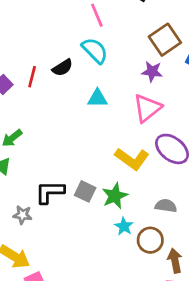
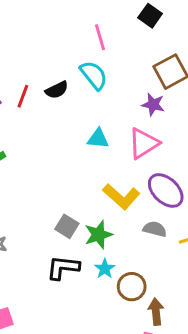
cyan triangle: (97, 98) -> (98, 139), moved
black L-shape: (50, 192) -> (63, 268), moved
gray semicircle: (166, 206) -> (155, 229), moved

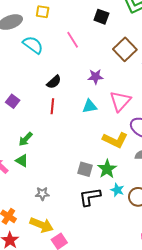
cyan semicircle: (94, 75) -> (33, 45), moved
red line: (23, 96) -> (52, 106), moved
purple star: (153, 105) -> (96, 77), moved

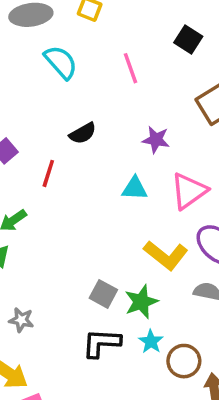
red line: (52, 106) -> (48, 173), moved

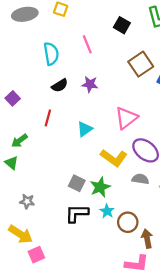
cyan semicircle: (61, 62) -> (51, 54), moved, turned 35
purple star: (156, 140) -> (90, 84), moved
red line: (48, 173) -> (48, 118), moved
cyan triangle: (135, 188) -> (85, 129), moved, turned -35

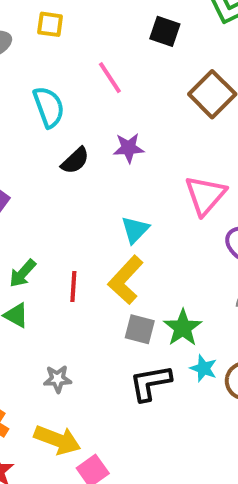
red line: (48, 118) -> (73, 287), moved
yellow L-shape: (114, 158) -> (126, 280), moved, turned 108

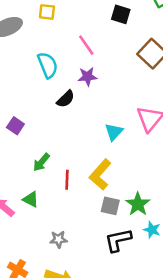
purple star: (129, 148) -> (87, 77), moved
cyan triangle: (135, 230) -> (114, 132), moved
green arrow: (23, 273) -> (41, 162), moved

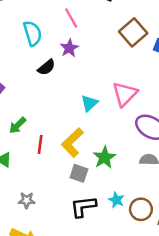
purple star: (87, 77) -> (69, 48), turned -30
green star: (138, 204) -> (104, 157), moved

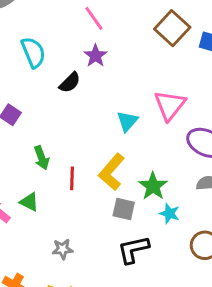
cyan semicircle: (33, 33) -> (33, 52), moved
green arrow: (17, 125) -> (42, 158), turned -60
cyan star: (116, 200) -> (169, 214), moved

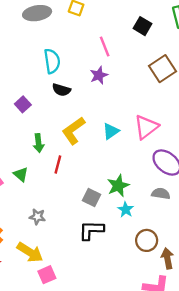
black semicircle: (70, 82) -> (61, 90), moved, turned 48
yellow L-shape: (112, 172) -> (73, 131), moved

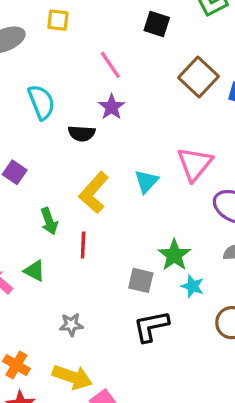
black semicircle: (61, 90) -> (82, 133), moved

